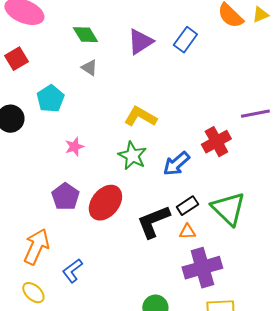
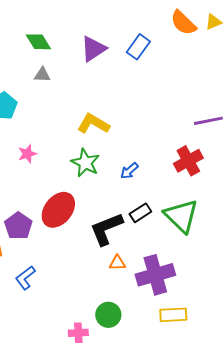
gray triangle: (89, 68) -> (42, 75), turned -30
red cross: (216, 142) -> (188, 161), moved
blue arrow: (176, 164) -> (129, 171), size x0.7
purple pentagon: (65, 197) -> (18, 226), moved
orange triangle: (187, 232) -> (117, 263), moved

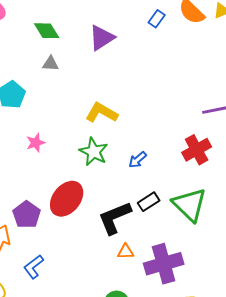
blue rectangle: (138, 47) -> (157, 19), moved, size x0.7

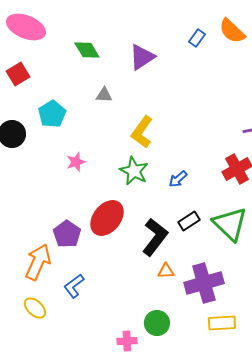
gray triangle: (51, 64) -> (104, 95), moved
yellow L-shape: (102, 113) -> (142, 132), turned -84
black L-shape: (115, 218) -> (155, 237), turned 150

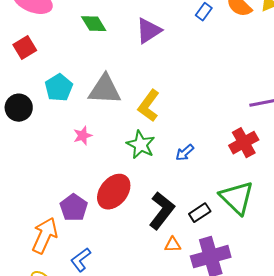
gray triangle: (104, 95) -> (105, 90), moved, size x2.0
black rectangle: (189, 221) -> (200, 213), moved

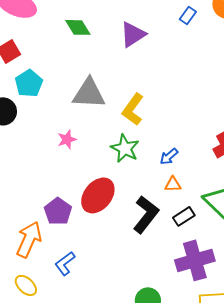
cyan pentagon: (59, 88) -> (29, 83), moved
orange triangle: (173, 245) -> (173, 184), moved

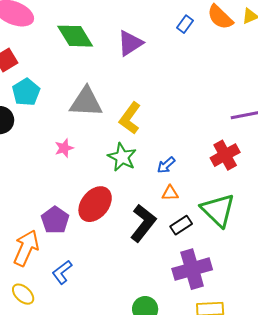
green diamond: (78, 27) -> (75, 36), size x1.4

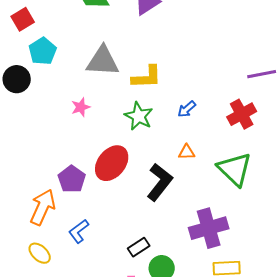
yellow L-shape: (130, 118) -> (147, 77), turned -128
blue arrow: (166, 165) -> (187, 109), moved
black rectangle: (181, 225) -> (139, 247), moved

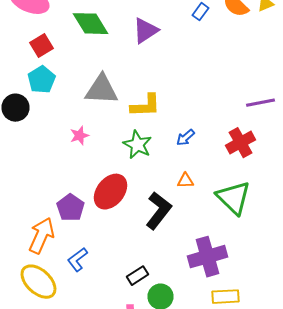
red square: (23, 19) -> (42, 46), moved
yellow ellipse: (40, 253) -> (38, 282), size x1.6

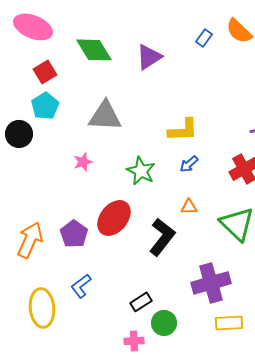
yellow L-shape: (146, 106) -> (183, 130), moved
orange arrow: (42, 236) -> (30, 240), moved
yellow ellipse: (38, 282) -> (42, 308), turned 42

